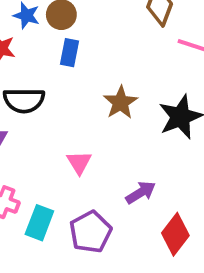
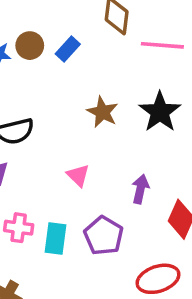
blue rectangle: (69, 53) -> (68, 49), moved, turned 45
purple arrow: (141, 193) -> (140, 189), turned -32

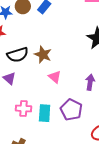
brown star: (103, 112) -> (43, 55), moved

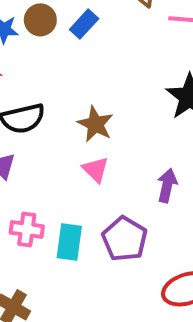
brown star: (43, 55) -> (95, 124), moved

